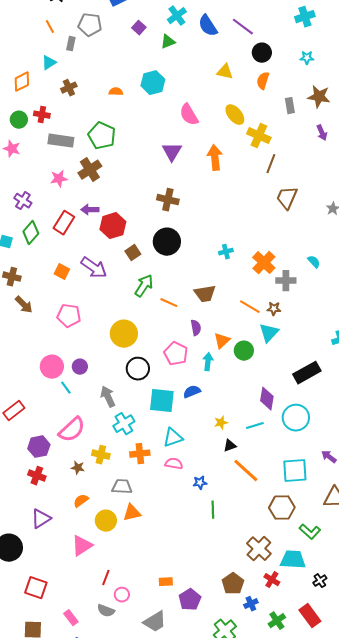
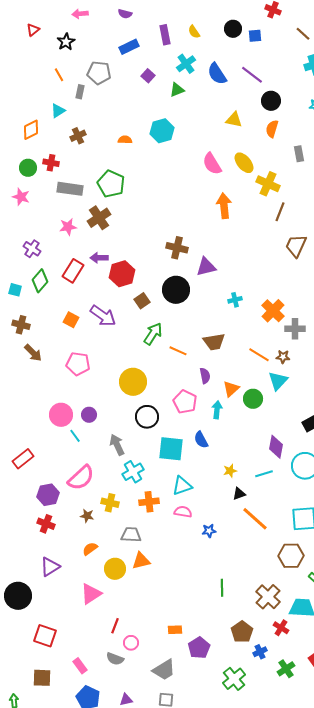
pink semicircle: (189, 115) -> (212, 164), moved
purple triangle: (172, 152) -> (206, 267), moved, turned 45
blue semicircle: (192, 392) -> (201, 440), turned -96
green line: (213, 510) -> (222, 588), moved

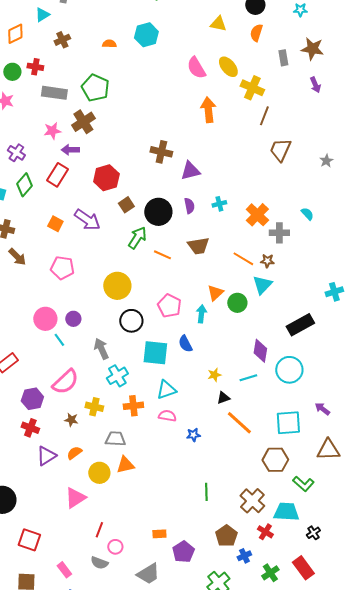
purple arrow: (99, 258) -> (70, 150), moved
black circle: (176, 290) -> (158, 212), moved
purple semicircle: (205, 376) -> (189, 206), moved
purple triangle: (50, 567) -> (46, 456), moved

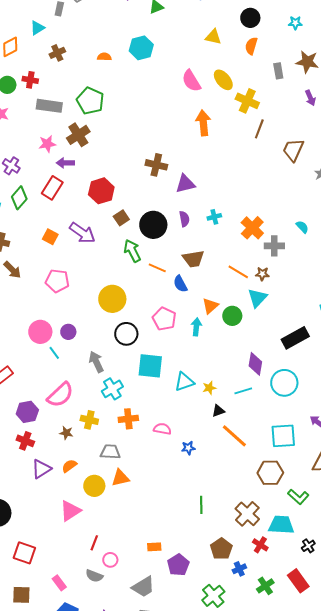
brown trapezoid: (280, 150) -> (293, 150), moved
green arrow: (137, 238) -> (132, 251), turned -60
blue semicircle: (185, 344) -> (180, 284), moved
cyan triangle: (166, 390) -> (184, 382), moved

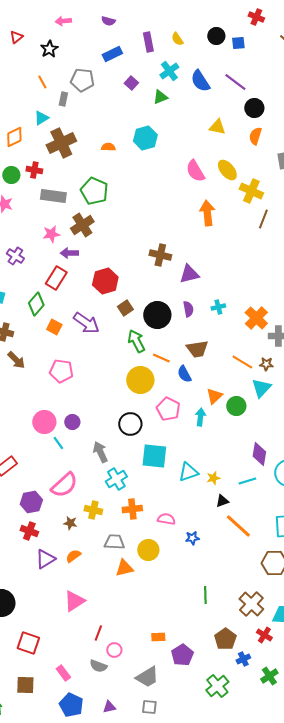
brown cross: (57, 53) -> (61, 143), size x1.8
green diamond: (19, 198) -> (36, 304), moved
yellow circle: (112, 299) -> (140, 380), moved
yellow circle: (94, 486) -> (148, 550), moved

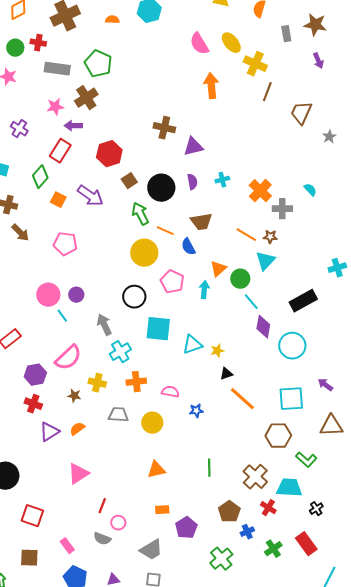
cyan line: (247, 481) -> (251, 302), moved, turned 66
orange triangle: (124, 568) -> (156, 470), moved

